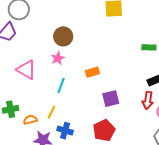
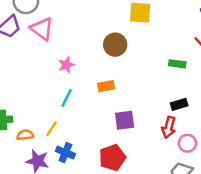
brown circle: (63, 36) -> (115, 45), moved
pink triangle: (26, 70) -> (42, 29), moved

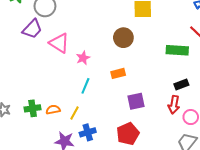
pink triangle: (42, 29) -> (59, 43), moved
green rectangle: (177, 64) -> (177, 50), size x1.5
orange semicircle: (25, 135) -> (53, 110), moved
blue cross: (65, 153) -> (88, 132), turned -35

